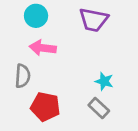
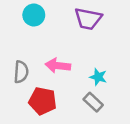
pink arrow: (43, 48) -> (58, 66), moved

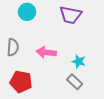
gray semicircle: (21, 72) -> (13, 47), moved
red pentagon: (43, 101) -> (21, 82), moved

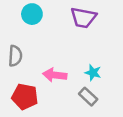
pink arrow: (46, 52) -> (55, 75), moved

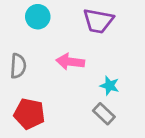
pink arrow: (55, 75) -> (70, 62), moved

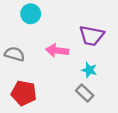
purple trapezoid: (98, 21) -> (92, 36), moved
gray semicircle: (18, 66) -> (15, 54), turned -78

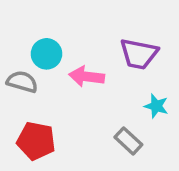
cyan circle: (31, 14) -> (47, 54), moved
cyan star: (89, 70) -> (156, 106), moved

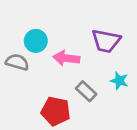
red pentagon: (36, 141) -> (56, 111), moved
gray rectangle: (128, 141) -> (86, 91), moved

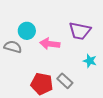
gray rectangle: (86, 91) -> (65, 81), moved

